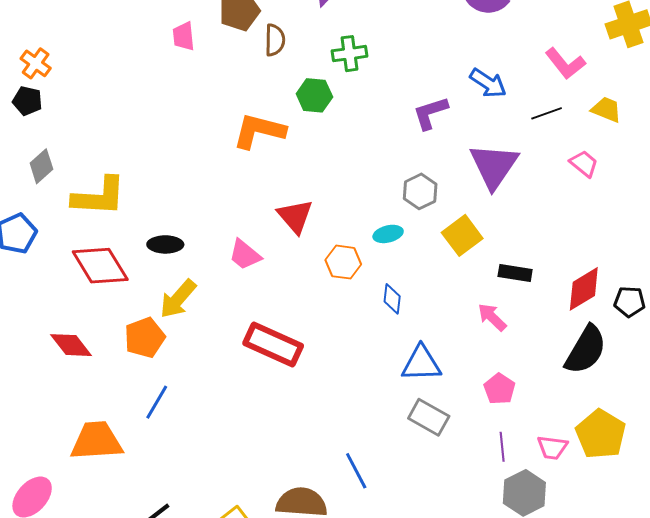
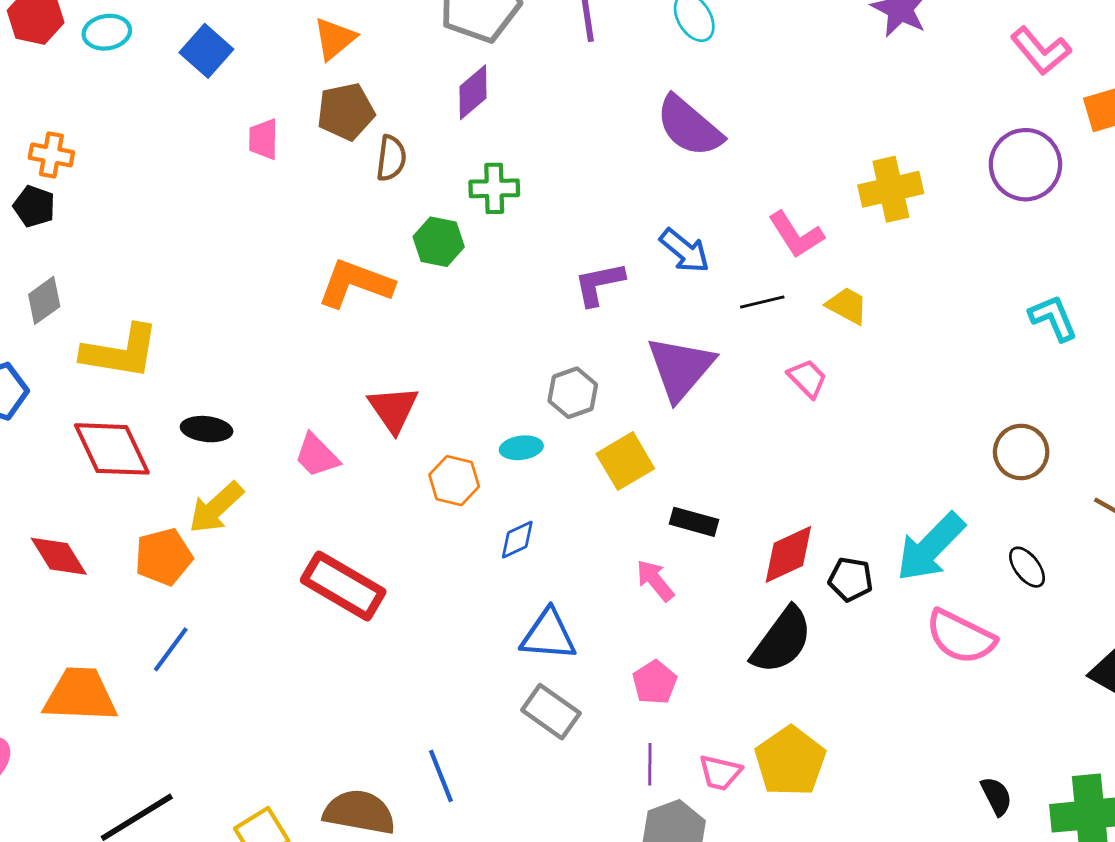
orange cross: (36, 63) -> (51, 155), turned -32
blue diamond: (392, 299) -> (517, 540), turned 52

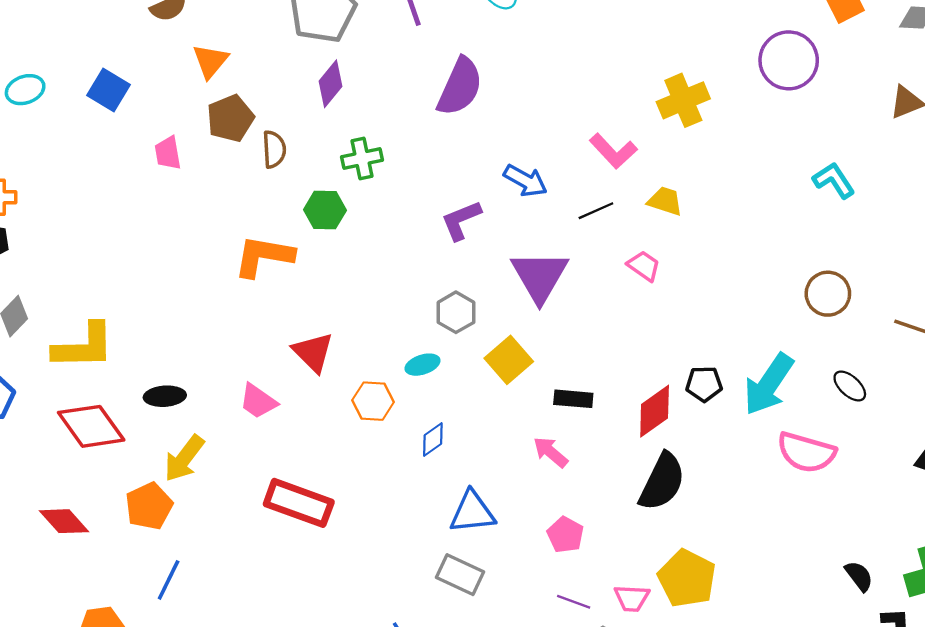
purple semicircle: (689, 126) -> (460, 87), moved, turned -96
black pentagon: (851, 579) -> (704, 384), moved
gray rectangle: (551, 712) -> (460, 575), moved
purple line: (650, 764) -> (574, 602), turned -60

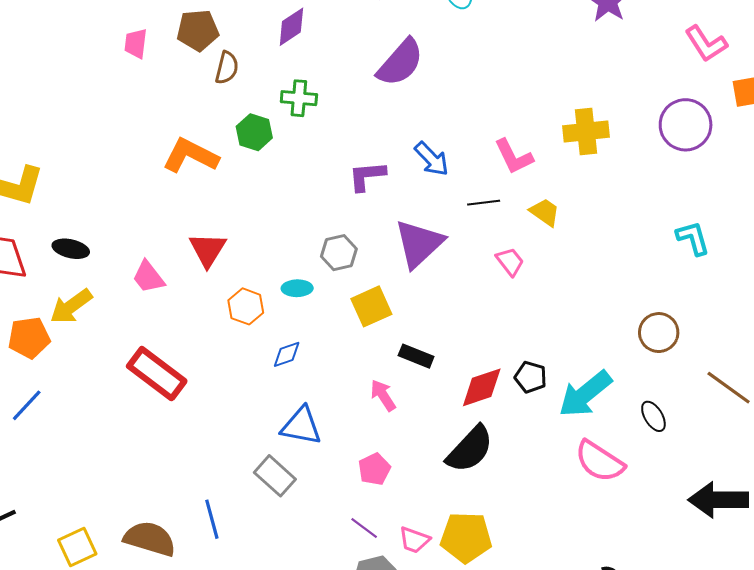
yellow pentagon: (687, 578) -> (466, 537), turned 30

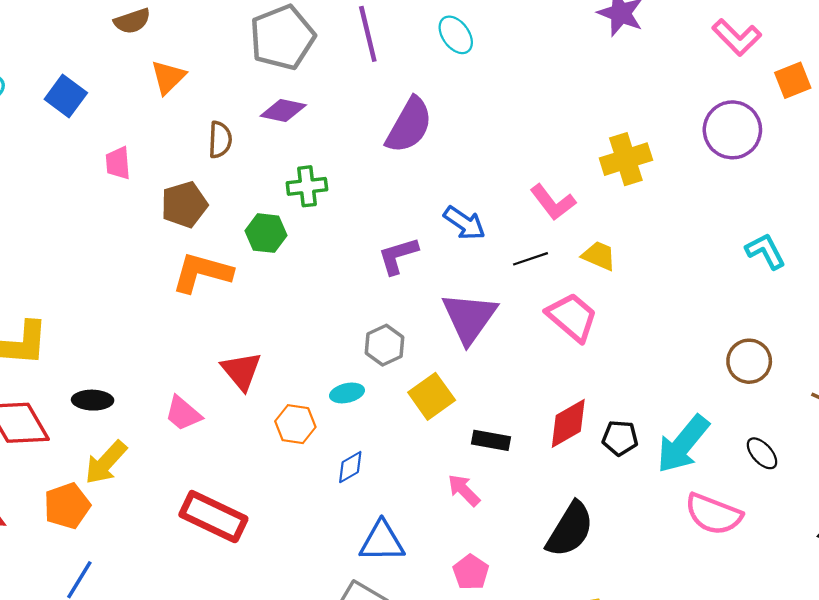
purple diamond: (291, 27) -> (283, 110), turned 57
brown pentagon: (198, 30) -> (184, 205), moved
brown semicircle: (227, 68) -> (220, 140), moved
pink trapezoid: (510, 262) -> (572, 317), size x1.6
red diamond: (482, 387) -> (568, 423), moved

